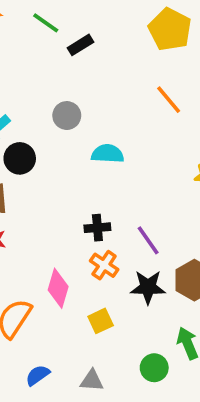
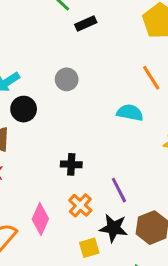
cyan semicircle: (108, 154) -> (130, 113), moved
black cross: (97, 228) -> (71, 164), moved
yellow square: (101, 321) -> (89, 248), moved

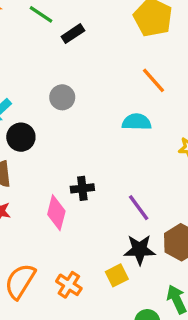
orange cross: (80, 205) -> (69, 285), moved
pink diamond: (40, 219) -> (56, 213), moved

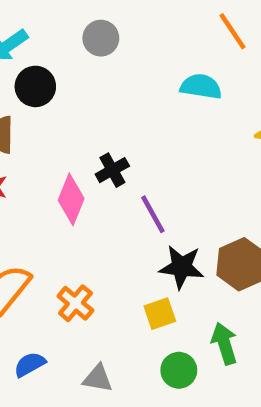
black cross: (82, 188) -> (112, 170), turned -30
purple line: (139, 208) -> (153, 214), moved
yellow square: (117, 275) -> (160, 314), moved

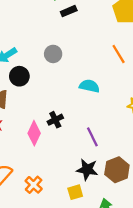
cyan semicircle: (201, 87) -> (89, 86), moved
purple line: (153, 214) -> (92, 137), moved

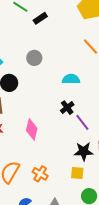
black cross: (55, 120) -> (67, 108), moved
yellow square: (75, 192) -> (77, 173), turned 32

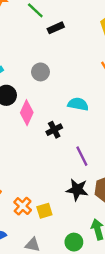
black cross: (67, 108) -> (54, 130), moved
pink diamond: (32, 129) -> (27, 113), moved
yellow square: (77, 173) -> (44, 211), moved, turned -32

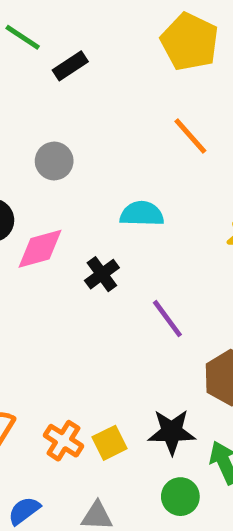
pink diamond: (27, 113) -> (40, 249), turned 60
black star: (77, 190) -> (172, 432), moved

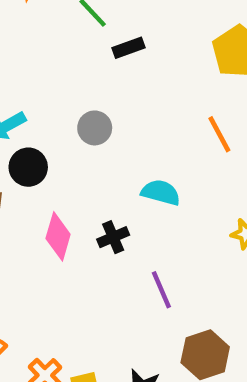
pink diamond: (40, 249) -> (58, 236), moved, turned -72

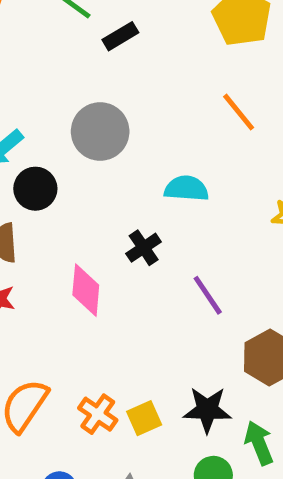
gray circle: (95, 128) -> (100, 132), size x1.5
pink diamond: (58, 236) -> (86, 290), moved

